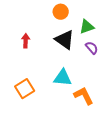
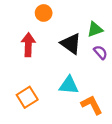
orange circle: (61, 12) -> (44, 13), moved
red arrow: (26, 41) -> (28, 45), size x1.5

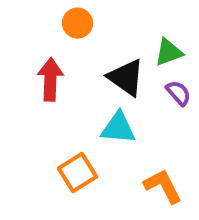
cyan triangle: (69, 85) -> (118, 128), moved
orange square: (27, 97) -> (77, 172), moved

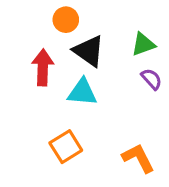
black triangle: (126, 77) -> (89, 51), moved
cyan triangle: (118, 128) -> (82, 92), moved

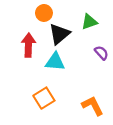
green triangle: (143, 44) -> (89, 22), moved
black triangle: (89, 51) -> (59, 34), turned 45

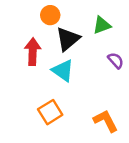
cyan triangle: (55, 62) -> (63, 70), turned 30

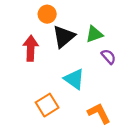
green triangle: (102, 25) -> (94, 34), moved
cyan triangle: (63, 70) -> (74, 79), moved

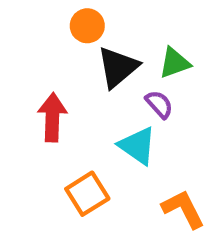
red arrow: (31, 48) -> (52, 117), moved
purple semicircle: (108, 57) -> (159, 104), moved

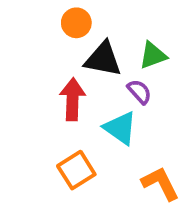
black triangle: (118, 67) -> (103, 59), turned 51
red arrow: (52, 117) -> (72, 99), moved

